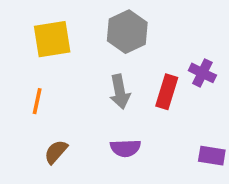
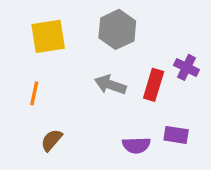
gray arrow: (120, 92) -> (110, 85), turned 120
purple semicircle: (125, 148) -> (136, 145), moved
purple rectangle: (212, 156) -> (176, 135), moved

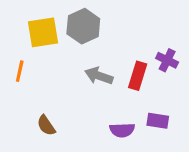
gray hexagon: (117, 29) -> (83, 26), moved
orange line: (34, 93) -> (20, 71), moved
brown semicircle: (52, 140) -> (46, 125), turned -75

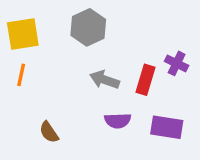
yellow square: (43, 32) -> (23, 34), moved
purple rectangle: (158, 121) -> (167, 127), size x1.4
purple semicircle: (122, 130) -> (118, 121), moved

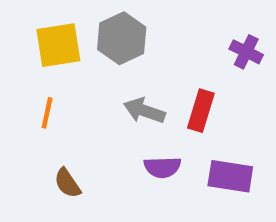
yellow square: (23, 34) -> (58, 45), moved
purple cross: (177, 63) -> (246, 52), moved
orange line: (21, 75) -> (47, 113), moved

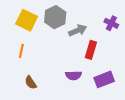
yellow square: (58, 45) -> (27, 20), turned 35
gray arrow: (144, 111) -> (78, 30), moved, turned 138
purple rectangle: (230, 176) -> (104, 79), turned -30

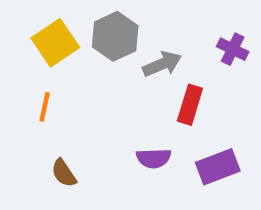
yellow square: (27, 20) -> (55, 43), turned 30

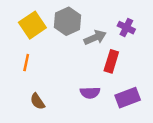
purple cross: (233, 49) -> (126, 28), moved

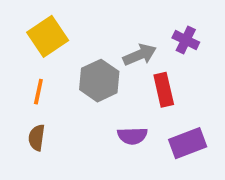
gray hexagon: (67, 21) -> (99, 81), moved
red rectangle: (111, 61) -> (164, 90), turned -30
brown semicircle: (37, 101) -> (37, 138), moved, turned 42

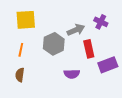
yellow square: (48, 36) -> (26, 20), turned 30
purple rectangle: (188, 143) -> (108, 65), moved

